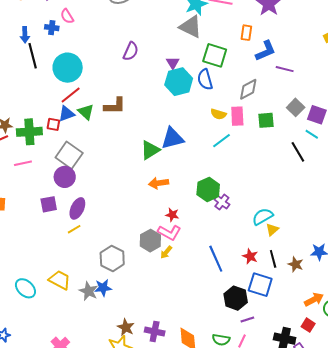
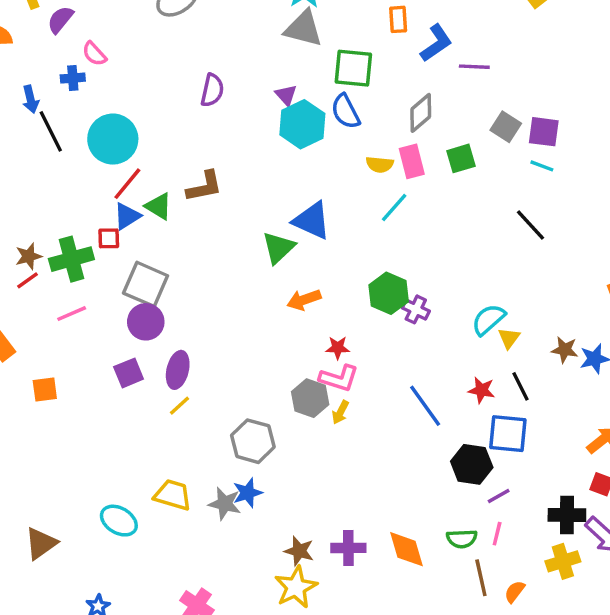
blue triangle: (173, 138) -> (312, 221), turned 50
black line: (298, 152) -> (531, 225), moved
brown star: (296, 264) -> (565, 350), moved

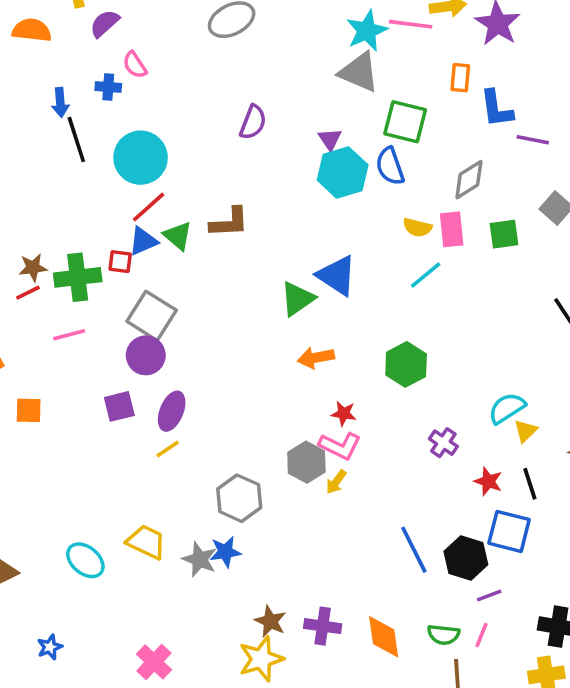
blue L-shape: (436, 43) -> (496, 109), turned 108
purple cross: (416, 309) -> (443, 443), moved
blue line: (425, 406) -> (414, 550), moved

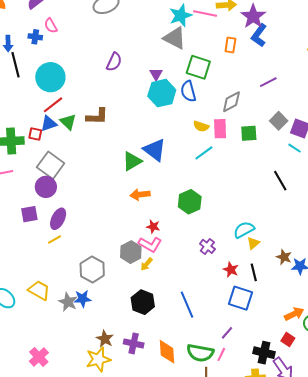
blue L-shape: (496, 109) -> (259, 35), moved, turned 40
purple line: (533, 140) -> (268, 82), turned -42
black hexagon: (466, 558) -> (143, 302), moved
purple line: (489, 596) -> (227, 333), turned -32
green semicircle: (444, 635) -> (200, 353), size x1.5

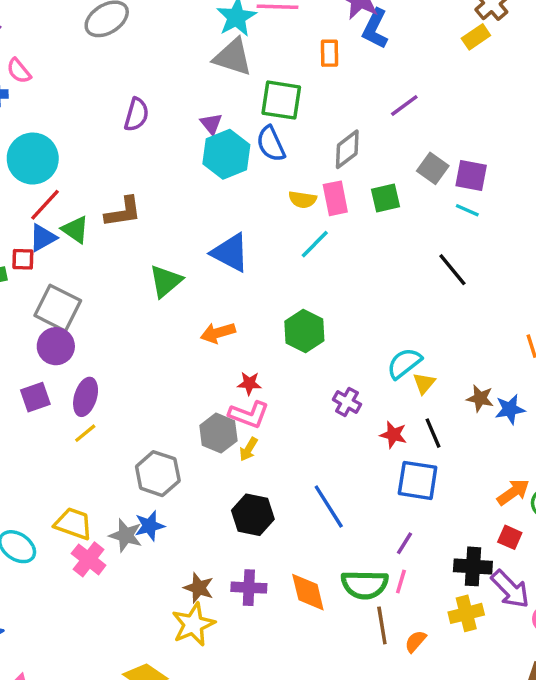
green triangle: (132, 161) -> (166, 281), moved
pink cross: (39, 357) -> (89, 559), moved

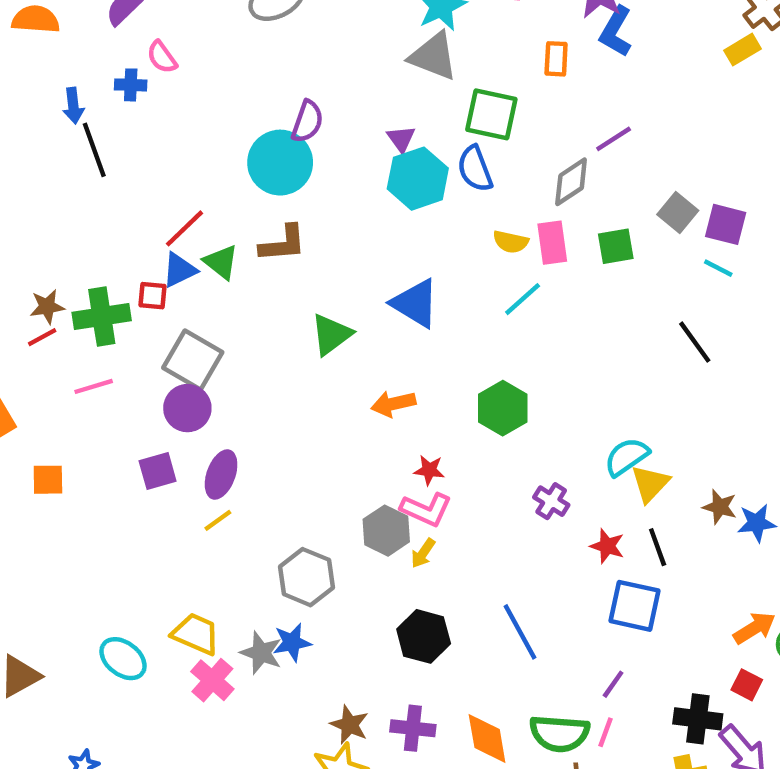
purple line: (404, 106) -> (614, 139), moved
cyan circle: (33, 159) -> (280, 163), moved
yellow triangle: (424, 383) -> (650, 483), size x1.4

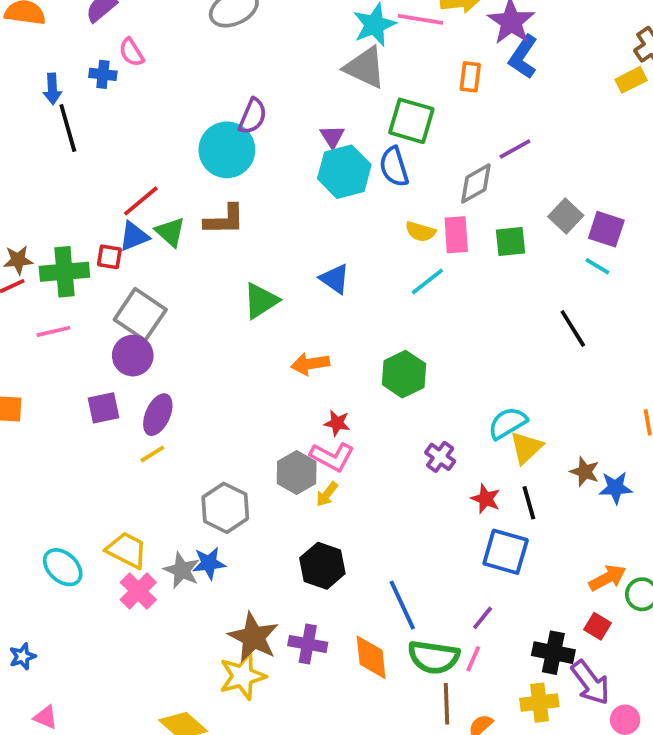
blue triangle: (415, 303) -> (335, 279), size x0.7
blue line: (520, 632) -> (402, 605), moved
brown star: (349, 725) -> (254, 637), size x1.5

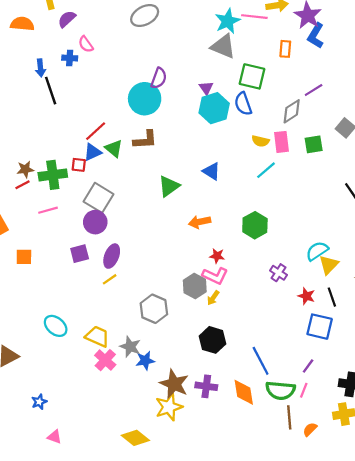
blue star: (209, 563) -> (145, 361), moved
cyan ellipse: (63, 567) -> (56, 326), moved

